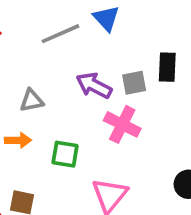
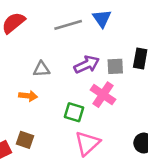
purple arrow: (94, 86) -> (87, 65), turned 120
green square: (65, 154) -> (74, 112), moved

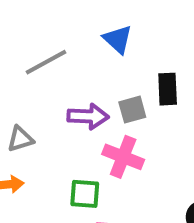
blue triangle: (102, 18) -> (118, 39), moved
purple arrow: (87, 65) -> (88, 116), turned 40

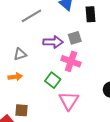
black rectangle: (168, 89) -> (91, 14), moved
green square: (85, 194) -> (53, 80), turned 35

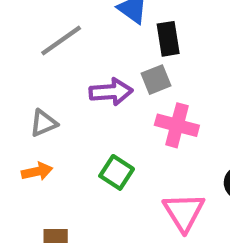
black rectangle: (91, 14) -> (168, 39), moved
pink cross: (71, 61) -> (177, 125), moved
pink triangle: (69, 101) -> (184, 212), moved

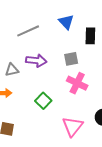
black rectangle: (168, 39) -> (90, 36), moved
purple arrow: (111, 92) -> (36, 61), moved

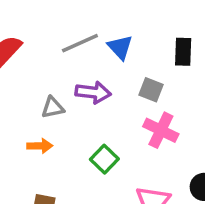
blue triangle: (66, 22) -> (120, 47), moved
gray square: (71, 59) -> (151, 90), turned 32

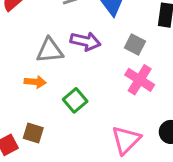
gray triangle: (53, 107) -> (50, 50), size x1.4
green square: (104, 159) -> (75, 100), moved

